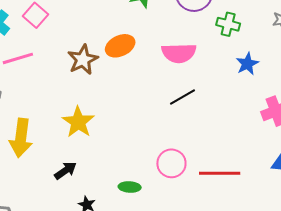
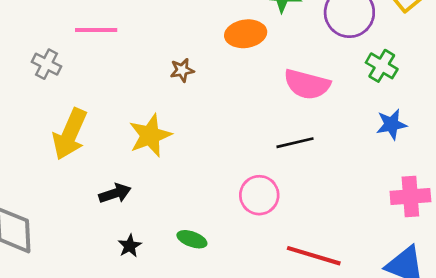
orange ellipse: (120, 46) -> (246, 34), moved
brown star: (83, 60) -> (182, 70), moved, size x0.6
pink circle: (171, 163) -> (259, 195), moved

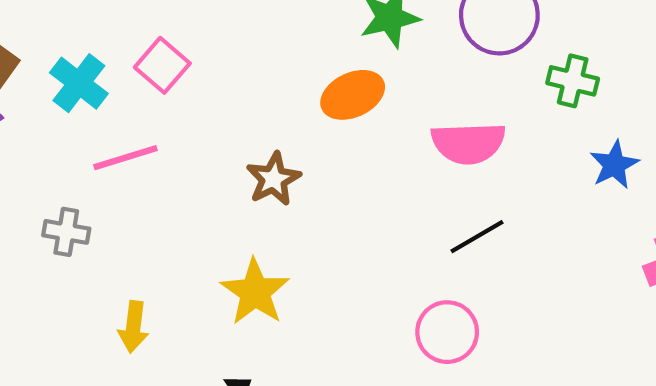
brown star: (182, 70) -> (273, 179), size x1.4
yellow arrow: (70, 134) -> (133, 327), size x0.6

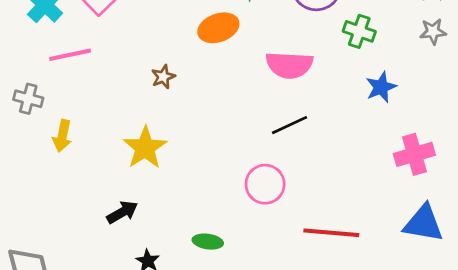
brown star: (273, 179) -> (163, 77), size x0.7
yellow arrow: (133, 327) -> (62, 136), moved

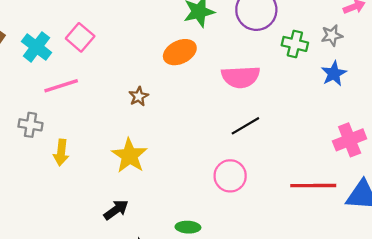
gray star: (433, 32) -> (332, 35), moved
blue star: (381, 87) -> (334, 74), moved
red line: (331, 233) -> (313, 186), moved

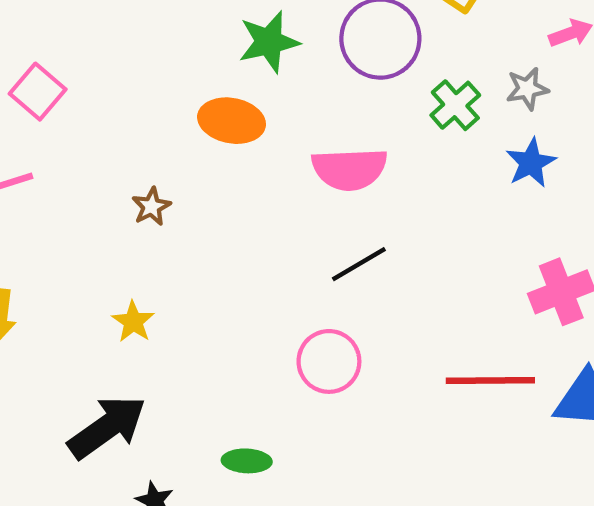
green cross: (295, 44) -> (455, 105), turned 35
orange ellipse: (180, 52) -> (232, 121), turned 36
yellow star: (129, 156) -> (133, 322), size x0.6
black arrow: (116, 210) -> (107, 427), size x1.6

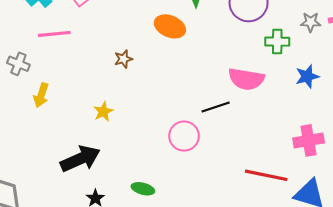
gray star: (527, 89) -> (311, 22), moved
green cross: (455, 105) -> (277, 42), turned 30
pink semicircle: (349, 169) -> (246, 79), moved
pink circle: (329, 361) -> (184, 136), moved

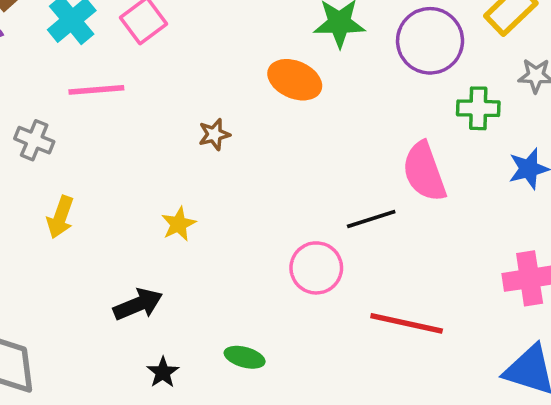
pink semicircle: (246, 79) -> (424, 172), turned 60
yellow arrow: (41, 95) -> (60, 217), moved
black arrow: (80, 159) -> (138, 304), size x0.7
red line: (266, 175) -> (407, 323), moved

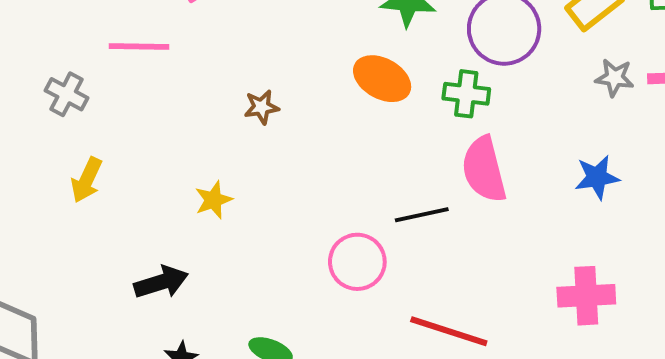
orange ellipse: (295, 80) -> (382, 79), moved
green cross: (478, 108) -> (466, 94), moved

